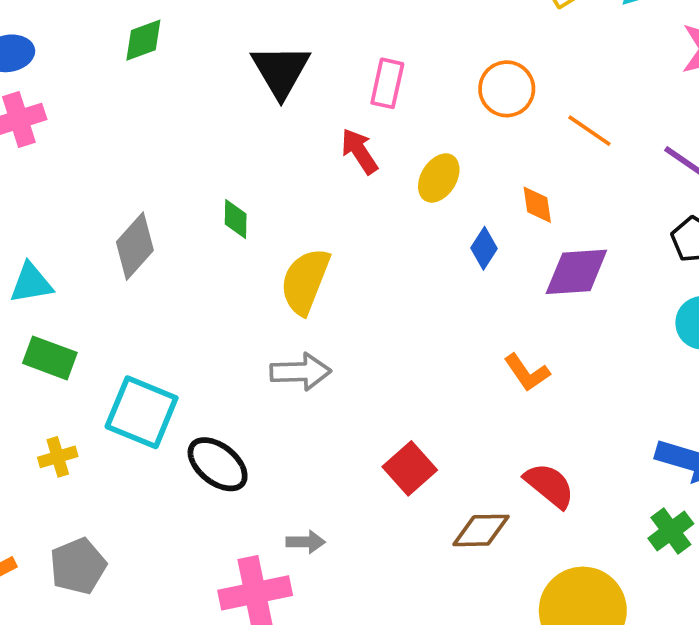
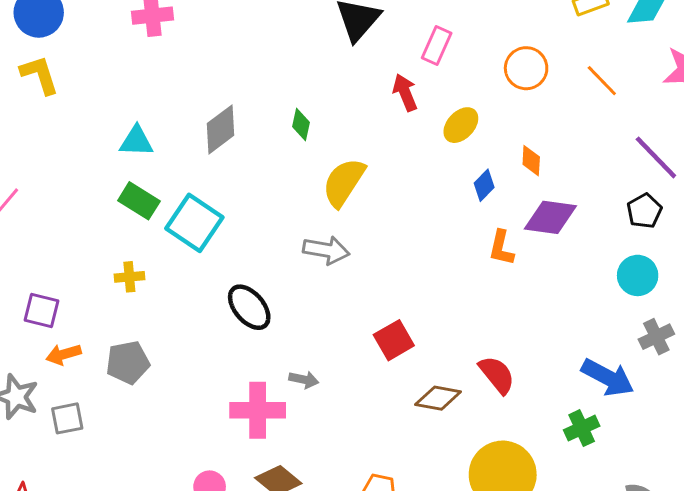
orange line: (589, 131) -> (602, 81), moved
orange L-shape: (527, 373) -> (501, 248), moved, turned 36
cyan square: (142, 412) -> (194, 223), moved

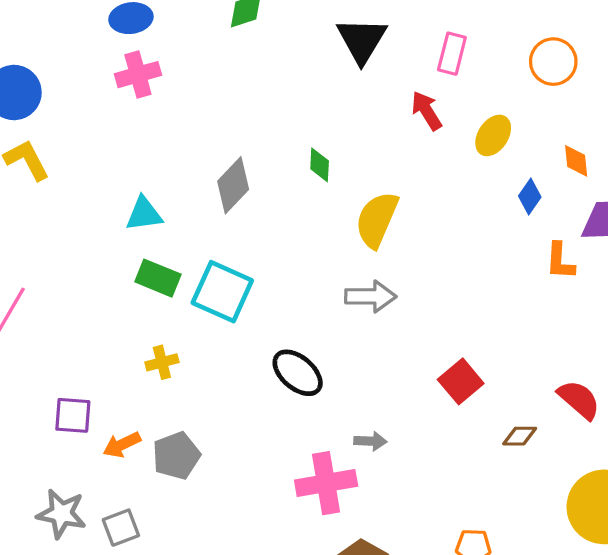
orange arrow: (64, 354) -> (122, 445), moved
brown diamond: (438, 398) -> (520, 436), size x0.7

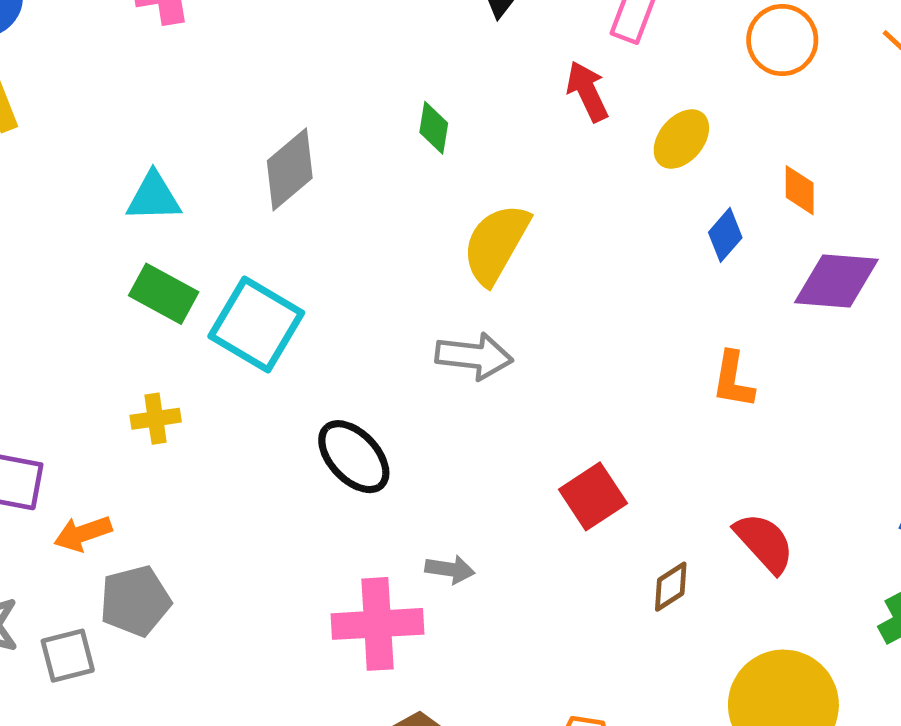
green diamond: (320, 165) -> (434, 128), moved
orange L-shape: (560, 261) -> (733, 380), moved
brown diamond: (520, 436) -> (671, 587), turned -40
gray pentagon: (176, 456) -> (135, 601), moved

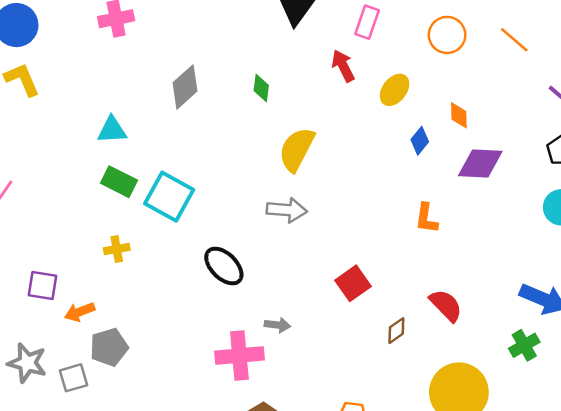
gray diamond: (290, 169) -> (185, 87), moved

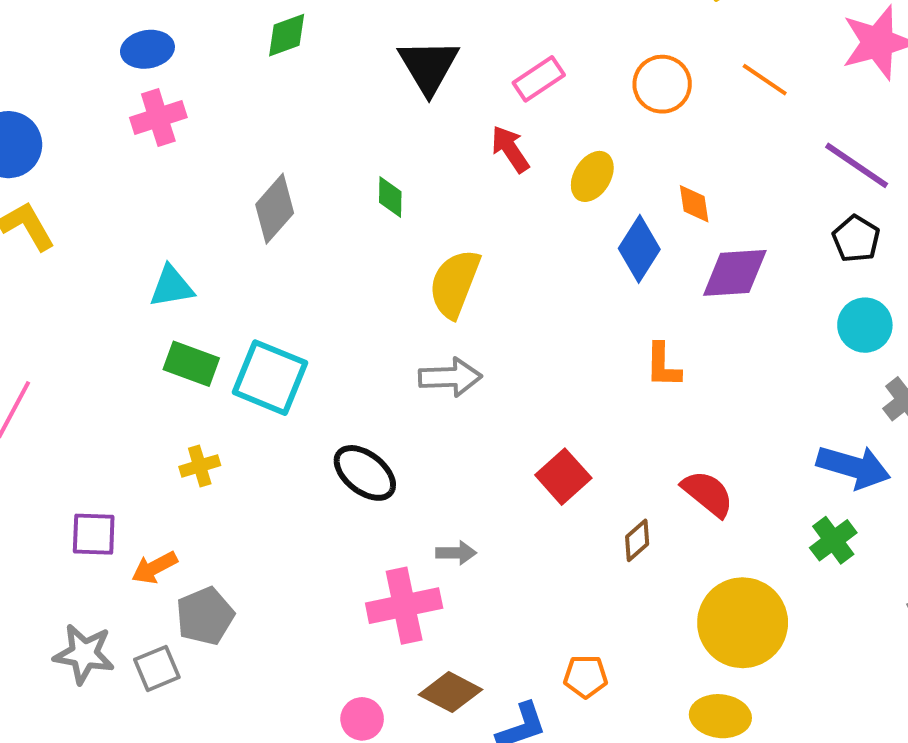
pink rectangle: (367, 22) -> (539, 79), turned 44
blue diamond: (420, 141) -> (639, 249), size x1.5

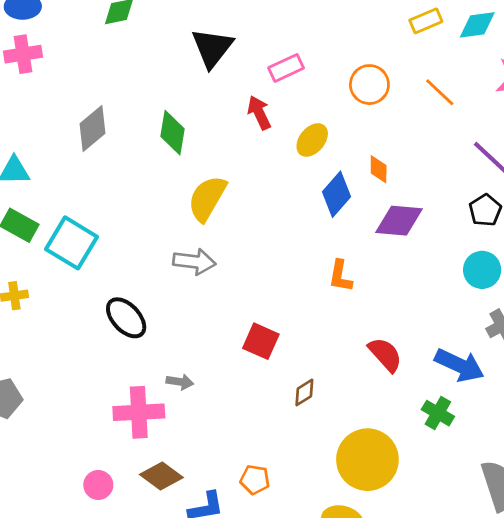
green diamond: (390, 197) -> (173, 133), size x1.5
red square: (563, 477) -> (261, 341), turned -33
red semicircle: (708, 494) -> (385, 355), moved
green cross: (833, 540) -> (438, 413), turned -32

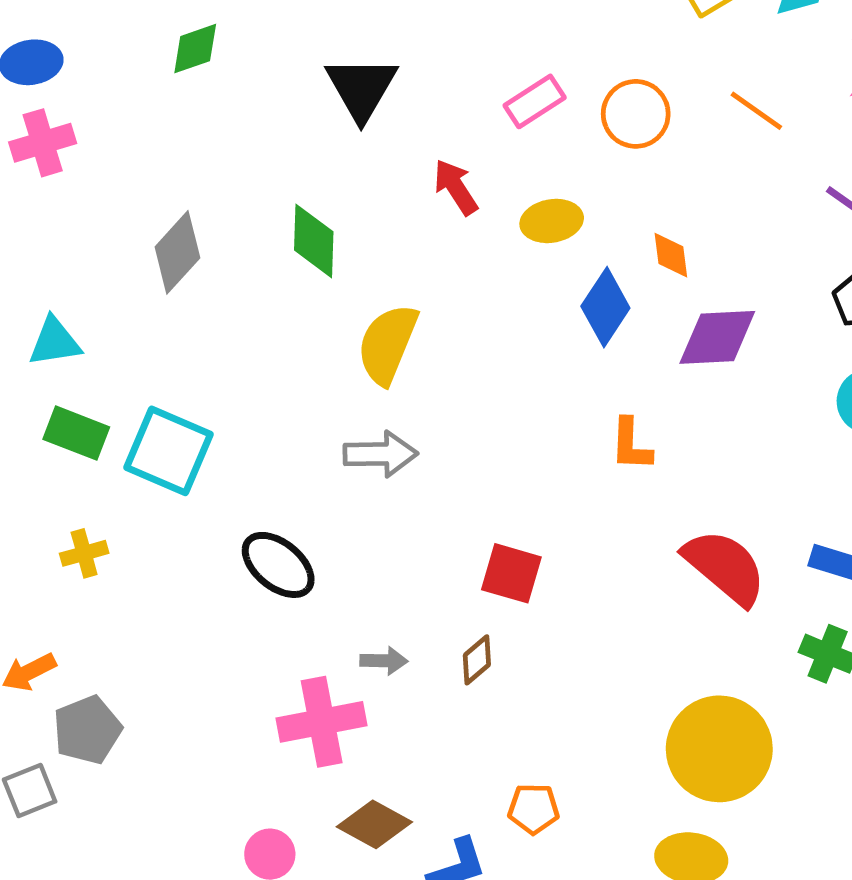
pink rectangle: (286, 68) -> (535, 101), moved
yellow ellipse: (312, 140) -> (552, 221), turned 48
red semicircle: (385, 355) -> (725, 567), size x1.4
brown diamond: (304, 392) -> (477, 660), moved

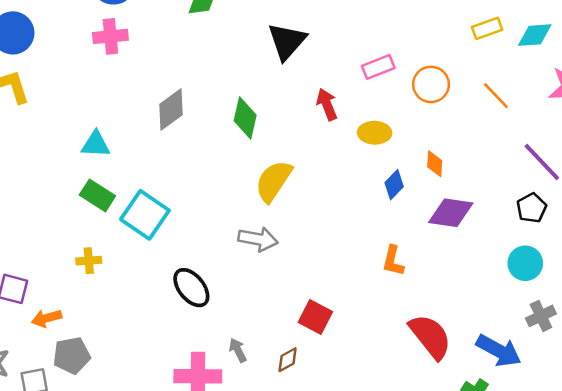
blue diamond: (605, 307) -> (394, 185), size x0.7
gray arrow: (384, 661) -> (238, 350), turned -130

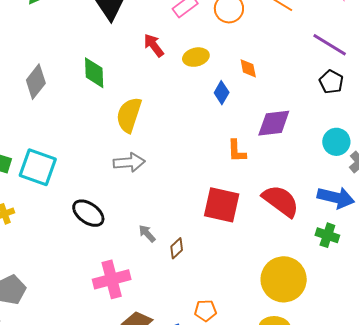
purple diamond: (451, 213) -> (274, 123), moved
cyan circle: (525, 263) -> (336, 142), moved
red square: (315, 317) -> (222, 205), moved, size x1.4
gray arrow: (238, 350) -> (147, 233), moved

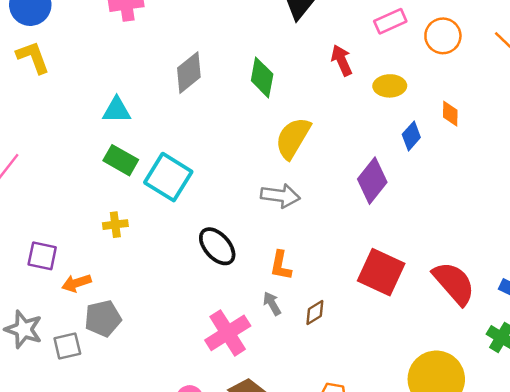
purple diamond: (274, 123) -> (372, 181), moved, turned -57
orange L-shape: (237, 151) -> (281, 265), moved
gray arrow: (147, 233) -> (272, 303), moved
pink cross: (112, 279) -> (228, 333), turned -30

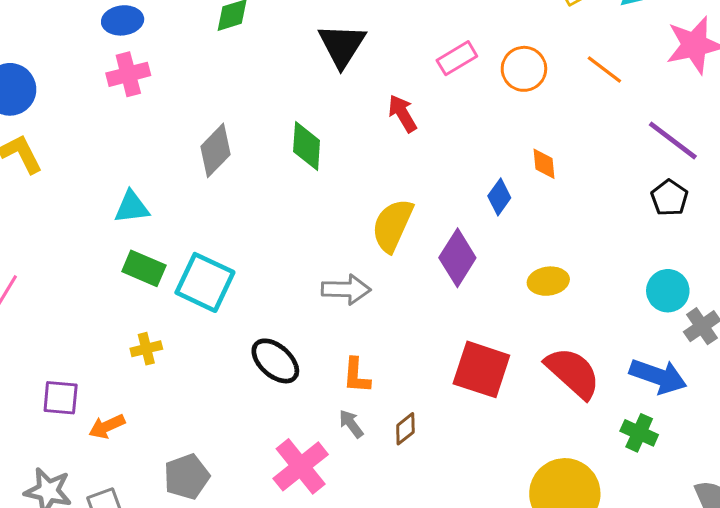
yellow ellipse: (390, 86) -> (548, 281), moved
yellow semicircle: (293, 138) -> (392, 225), moved
gray pentagon: (103, 318) -> (187, 477), moved

